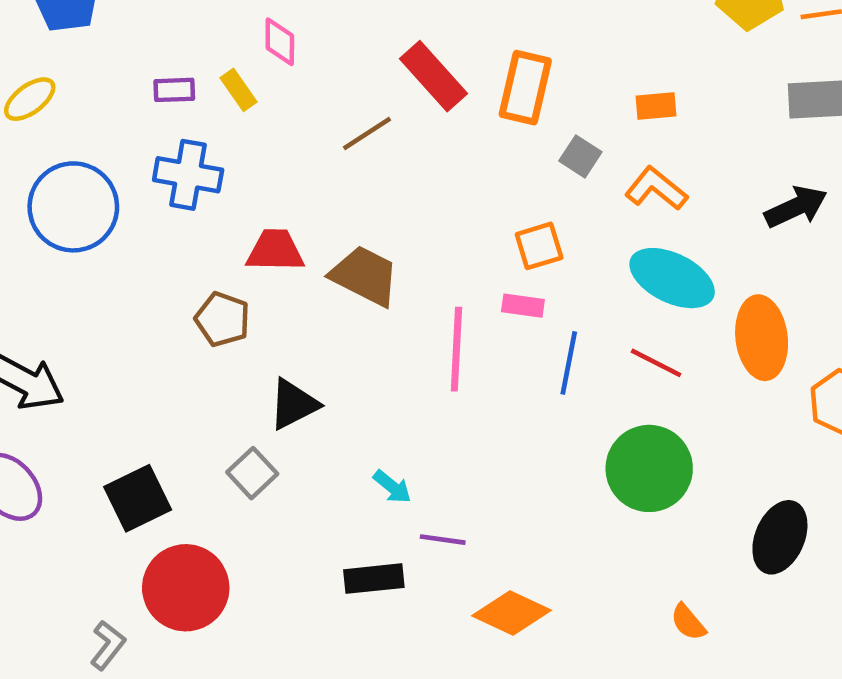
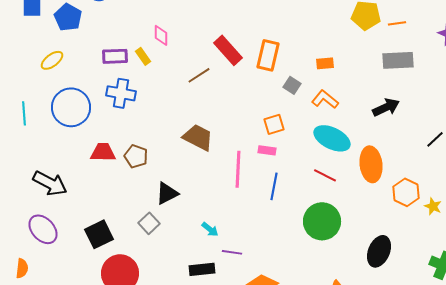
purple rectangle: (174, 90) -> (115, 56), size x1.4
red trapezoid: (275, 251) -> (103, 152), moved
blue line: (569, 363) -> (274, 186), moved

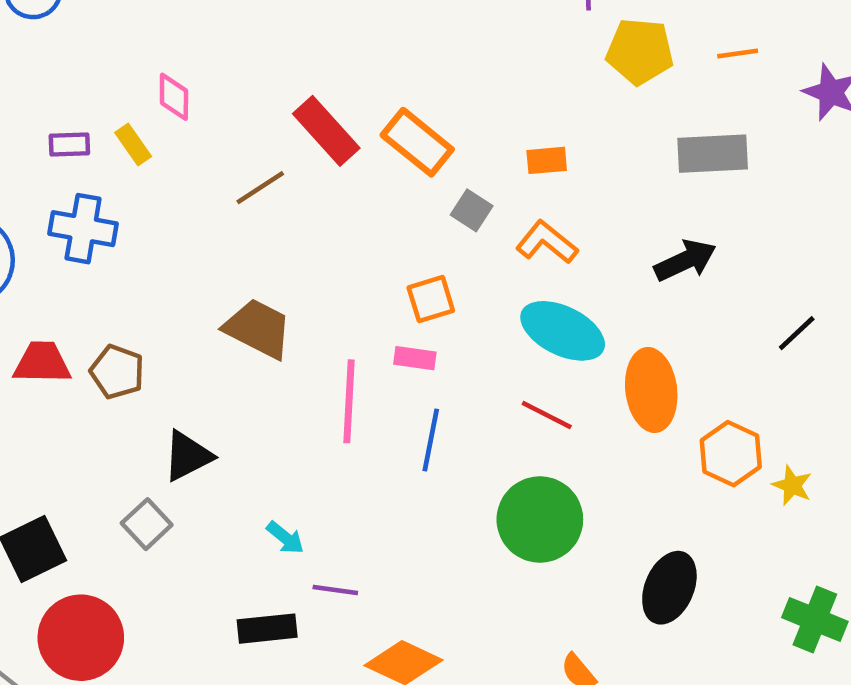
orange line: (397, 23) -> (738, 54), moved
orange rectangle: (268, 55) -> (417, 142), turned -64
purple rectangle: (115, 56) -> (69, 145), size x0.7

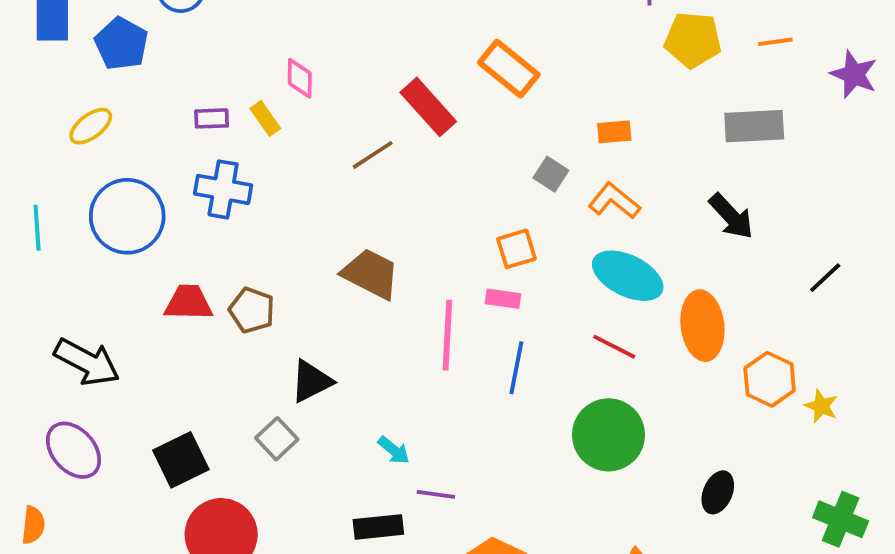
orange rectangle: (417, 142) -> (509, 69), moved
black arrow: (685, 260) -> (731, 216), turned 72
black ellipse: (669, 588) -> (718, 492), size x0.7

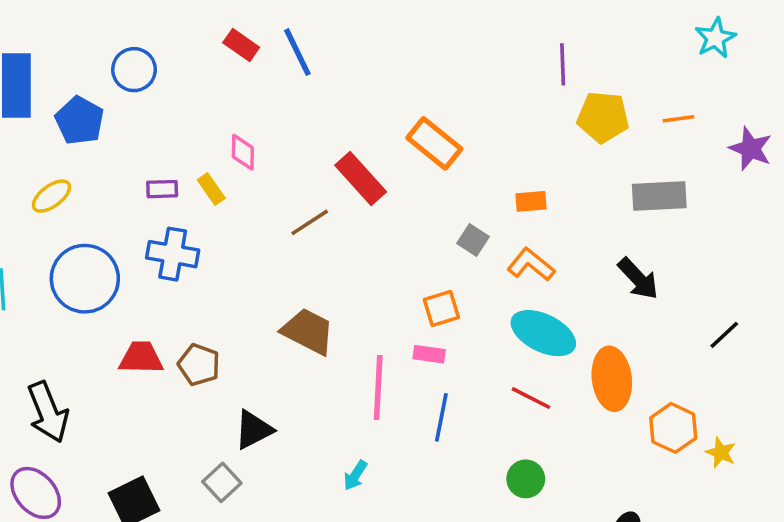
black arrow: (87, 362) -> (48, 412), turned 40
green circle: (609, 435) -> (526, 479), size x0.6
cyan arrow: (394, 450) -> (355, 475), moved, turned 84

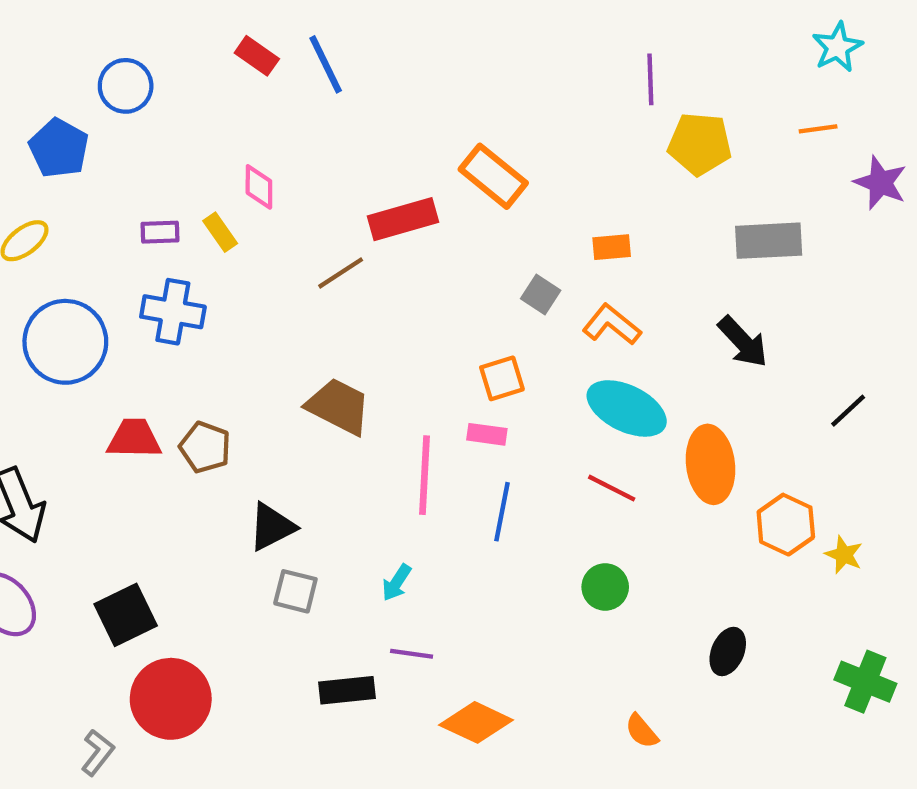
orange line: (679, 119) -> (818, 129), moved
red rectangle: (361, 179) -> (403, 219), turned -64
gray square: (222, 482) -> (295, 591), moved, turned -33

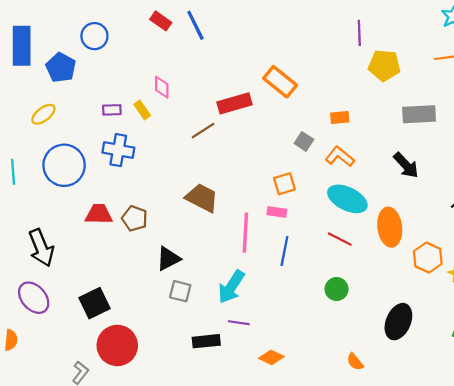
cyan arrow: (397, 583) -> (231, 287), size x1.8
black ellipse: (728, 651) -> (398, 322), size x1.5
orange diamond: (476, 722) -> (271, 357), size x0.7

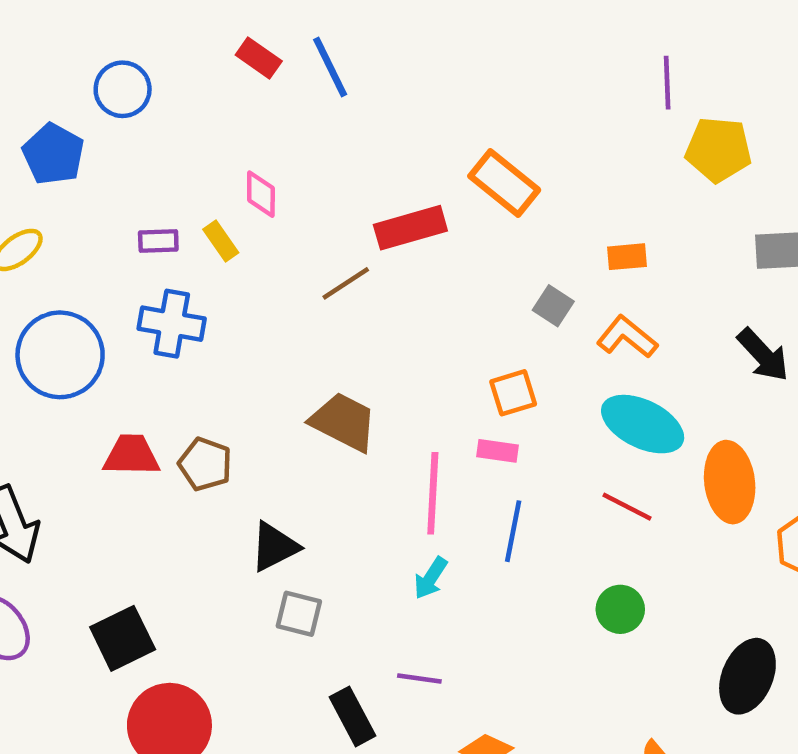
cyan arrow: (231, 287) -> (431, 578), moved, size x0.6
black rectangle: (206, 341) -> (352, 716), turned 68

